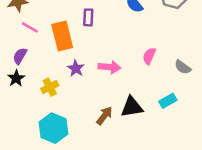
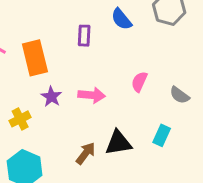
purple rectangle: (88, 17) -> (84, 36), moved
cyan rectangle: (168, 101) -> (162, 135), turned -35

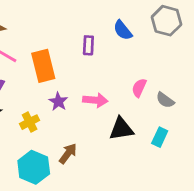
gray semicircle: (180, 95) -> (165, 100), moved
black triangle: (118, 143) -> (121, 129), moved
brown arrow: (86, 153) -> (68, 154), moved

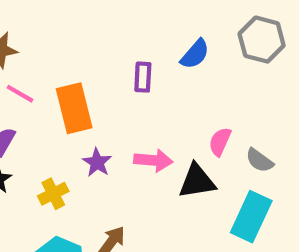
blue semicircle: (123, 30) -> (195, 54), turned -100
black triangle: (121, 129) -> (197, 181), moved
cyan rectangle: (160, 137) -> (251, 217), size x1.6

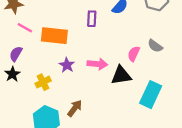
orange rectangle: (74, 108) -> (54, 36), turned -70
gray semicircle: (259, 160) -> (155, 46), moved

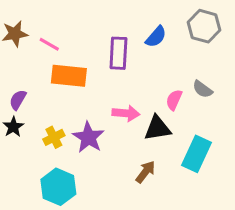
purple rectangle: (92, 19) -> (118, 53), size x1.5
pink line: (25, 28) -> (49, 44), moved
purple star: (67, 65) -> (88, 137), moved, size x1.5
brown arrow: (75, 108) -> (145, 172), moved

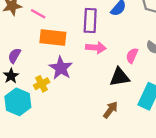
pink arrow: (126, 113) -> (96, 48), moved
purple star: (88, 137) -> (61, 68), moved
cyan hexagon: (58, 187) -> (18, 102), moved

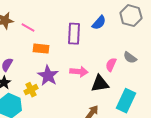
orange rectangle: (53, 37) -> (41, 49), size x0.7
pink arrow: (96, 48) -> (79, 72), moved

